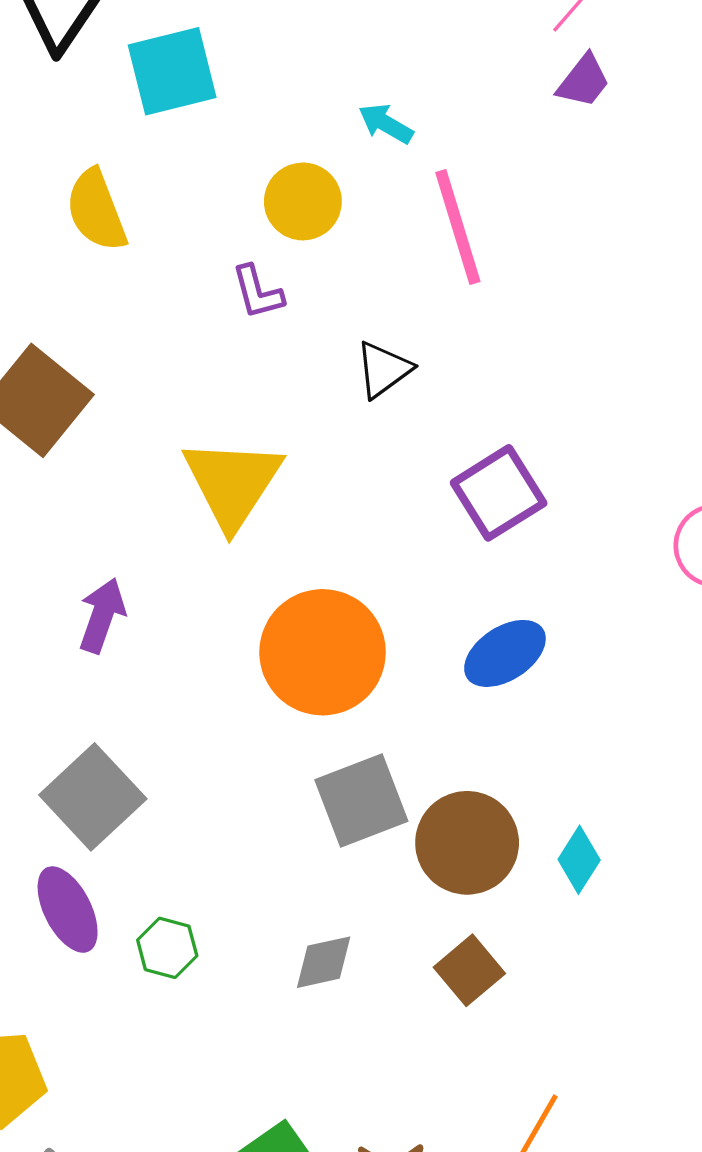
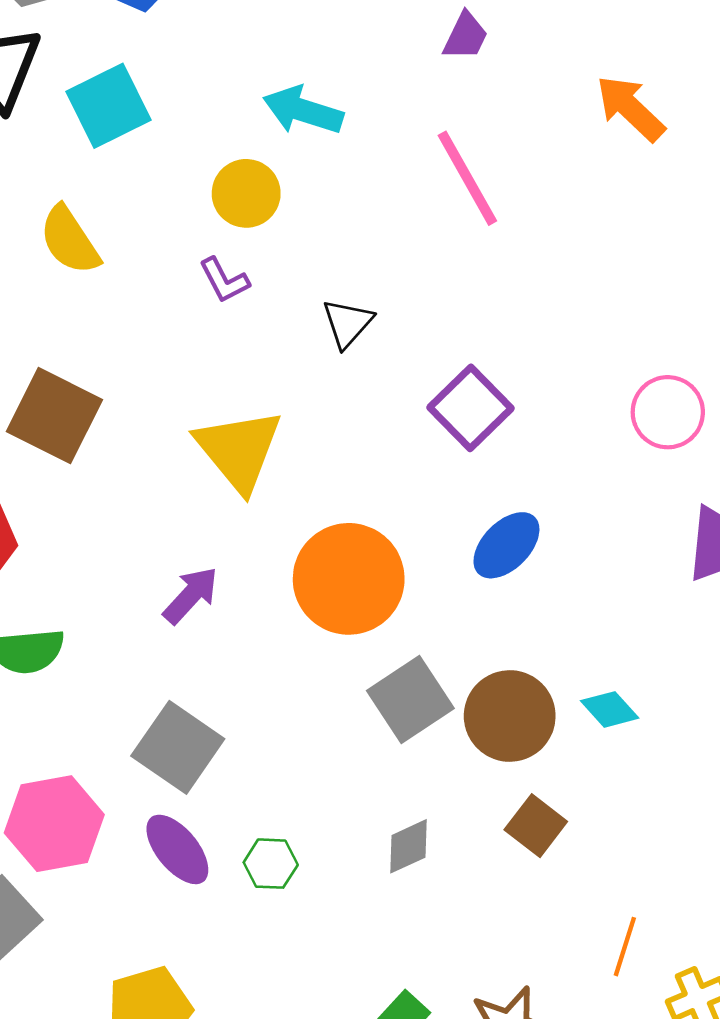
cyan arrow: (386, 124) -> (303, 110), size x1.6
pink line: (458, 227) -> (467, 178), moved
purple arrow: (102, 615) -> (191, 595), moved, turned 36
cyan diamond: (579, 860) -> (610, 709), turned -62

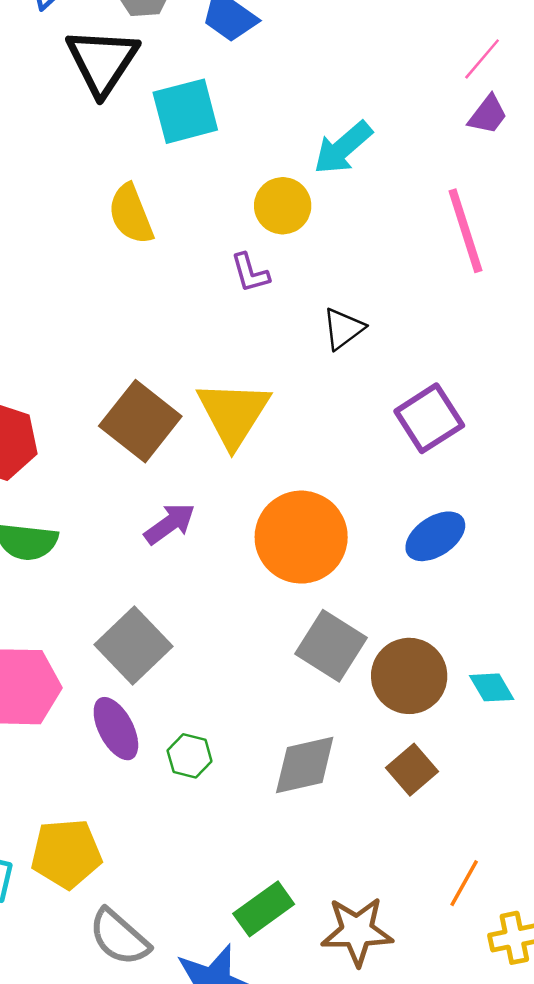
cyan arrow: (303, 110) -> (343, 148), turned -70
brown square: (54, 416) -> (140, 421), moved
gray square: (410, 700) -> (331, 646), turned -36
gray diamond: (408, 846) -> (305, 765), size x1.5

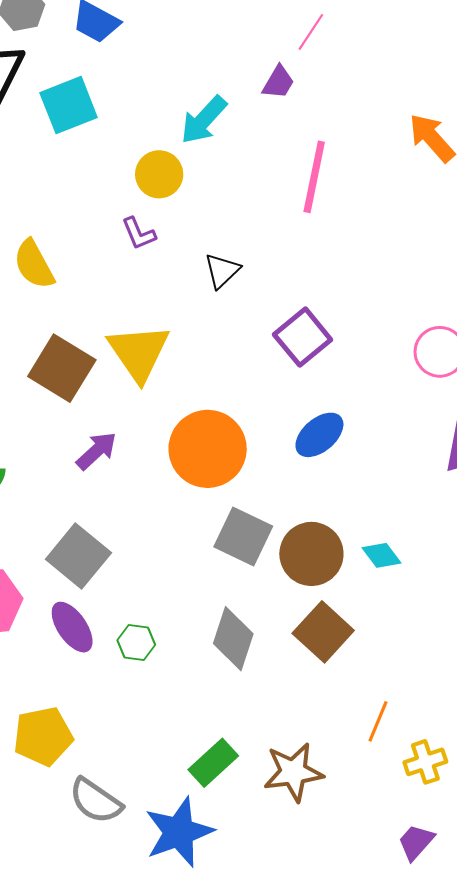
purple trapezoid: (488, 115) -> (278, 82), moved
yellow semicircle: (131, 214) -> (34, 264), moved
pink line: (465, 231) -> (314, 177), turned 36
gray diamond: (305, 765) -> (233, 639), turned -52
brown square: (412, 770) -> (323, 632), size x1.4

